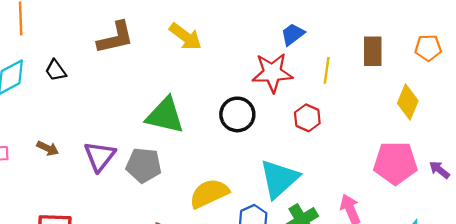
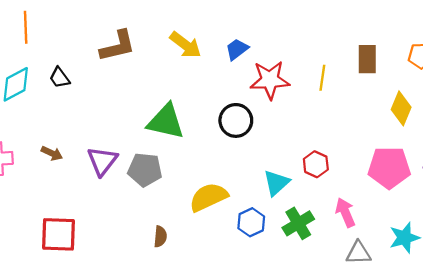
blue trapezoid: (293, 34) -> (237, 49), moved
red hexagon: (307, 118) -> (316, 164), moved
cyan triangle: (279, 179) -> (276, 183), size x0.7

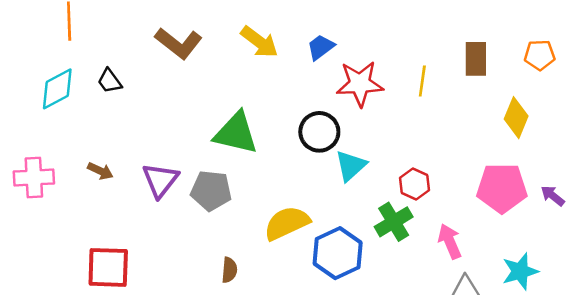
brown L-shape: (118, 46) -> (179, 43), turned 51
cyan triangle: (276, 183) -> (351, 166), moved
blue hexagon: (251, 222) -> (338, 253), size x1.5
green cross: (298, 223) -> (394, 222), moved

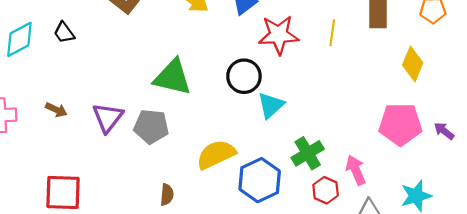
red hexagon: (415, 184) -> (326, 190), moved

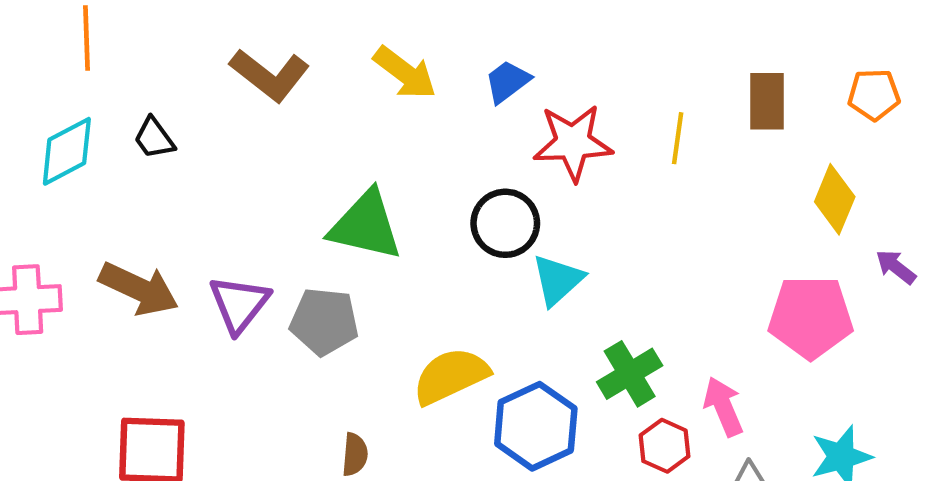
brown arrow: (56, 110) -> (139, 289), size x1.8
purple arrow: (444, 131) -> (896, 267), moved

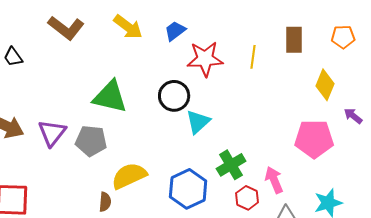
yellow semicircle: (451, 376) -> (129, 176), moved

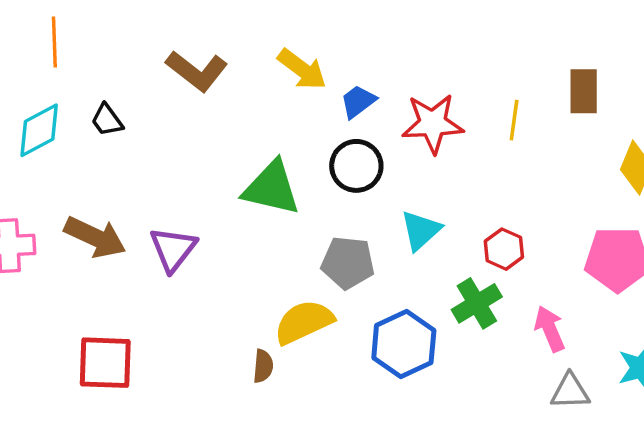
blue trapezoid: (175, 31) -> (358, 101), moved
black circle: (174, 96) -> (356, 166), moved
gray pentagon: (91, 141) -> (348, 263), moved
red hexagon: (247, 198) -> (504, 249), moved

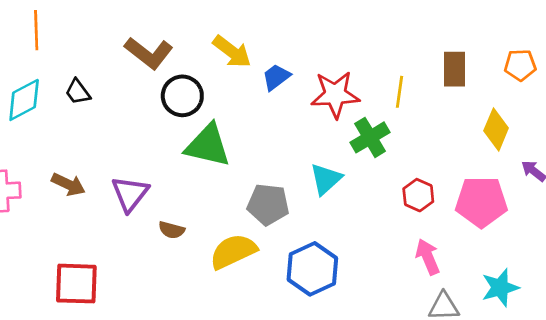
black circle: (356, 166) -> (182, 96), moved
brown arrow: (95, 237) -> (68, 184), size x0.7
red hexagon: (504, 249) -> (418, 195), moved
green cross: (477, 303) -> (370, 137), moved
brown semicircle: (263, 366) -> (172, 230), moved, turned 100

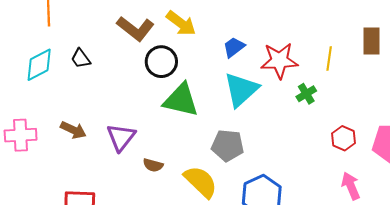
yellow arrow: (232, 52) -> (181, 23), moved
green cross: (370, 137) -> (306, 94), size x0.7
cyan triangle: (326, 179) -> (241, 90), moved, size x1.4
yellow semicircle: (233, 251) -> (201, 182), turned 69

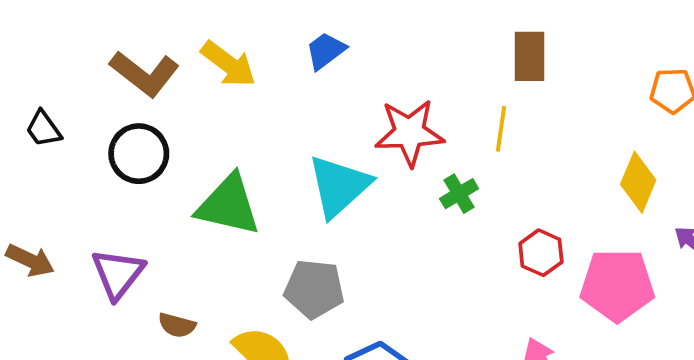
brown rectangle: (371, 41) -> (530, 56), moved
blue trapezoid: (234, 47) -> (326, 51), moved
black circle: (161, 62) -> (139, 154), moved
red hexagon: (344, 138) -> (541, 253), moved

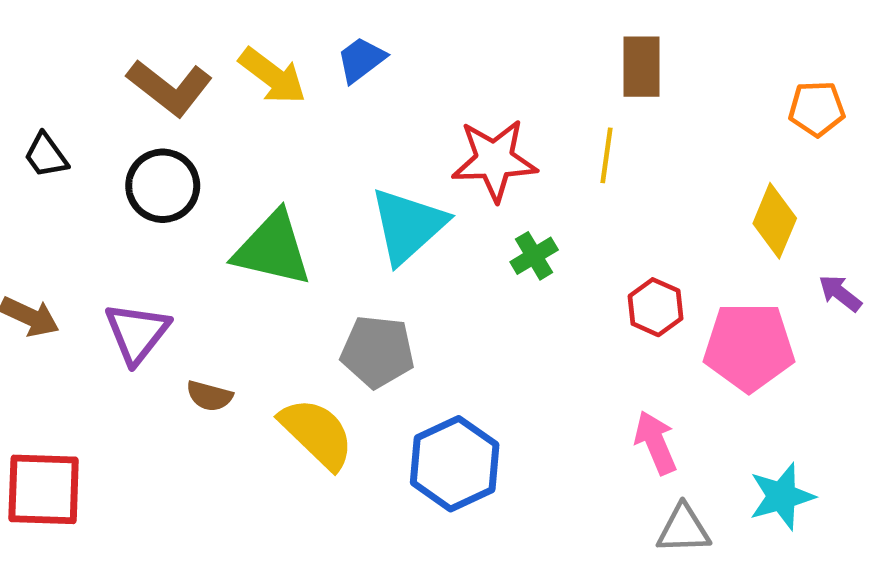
blue trapezoid: (326, 51) -> (361, 60), moved
green cross: (459, 194) -> (534, 256), moved

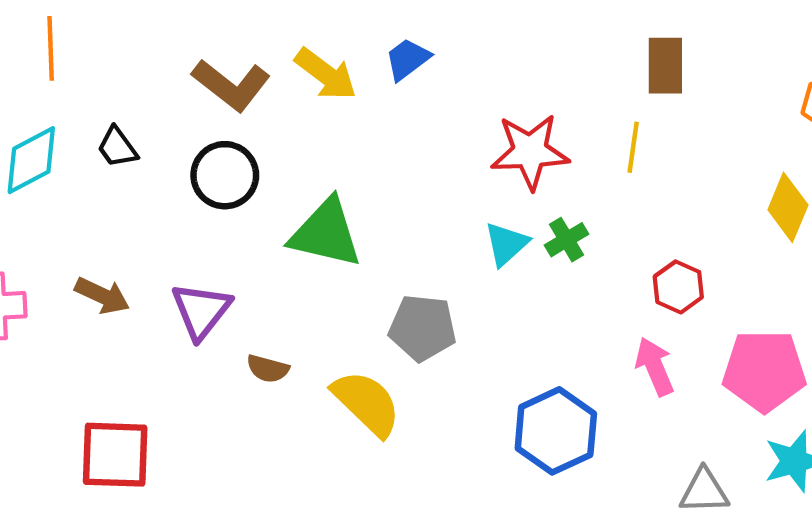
cyan triangle: (408, 225) -> (506, 244), moved, size x0.6
pink pentagon: (749, 347) -> (764, 371), moved
pink arrow: (656, 443) -> (655, 367), moved
blue hexagon: (455, 464) -> (556, 431), moved

